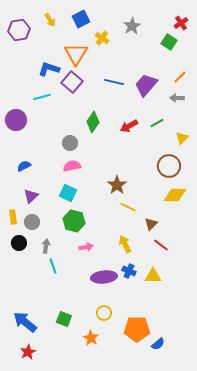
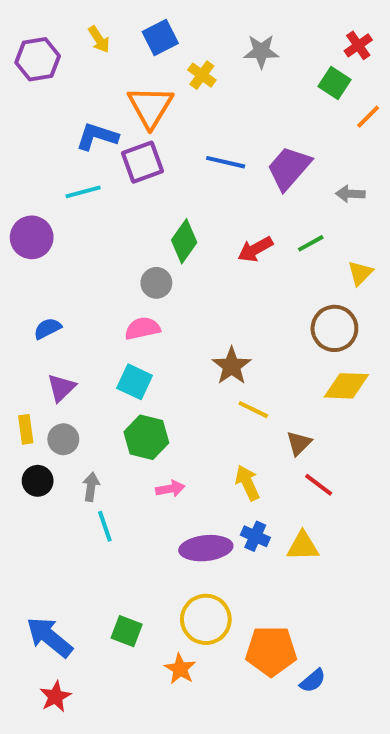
gray star: (132, 26) -> (261, 51), turned 30
orange line: (180, 77) -> (368, 117), moved
purple square: (72, 82) -> (142, 162), turned 30
gray circle: (70, 143) -> (156, 283), moved
yellow circle: (104, 313) -> (206, 619), size x1.6

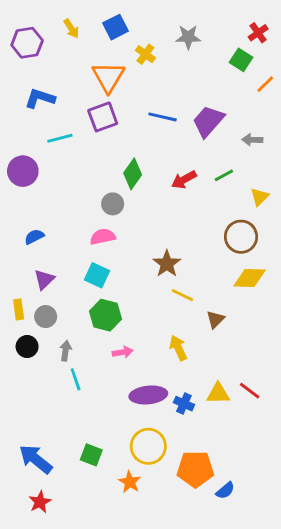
blue L-shape: (97, 136) -> (40, 98), moved
red line: (319, 485) -> (250, 391), moved
blue cross: (255, 536) -> (184, 404), moved

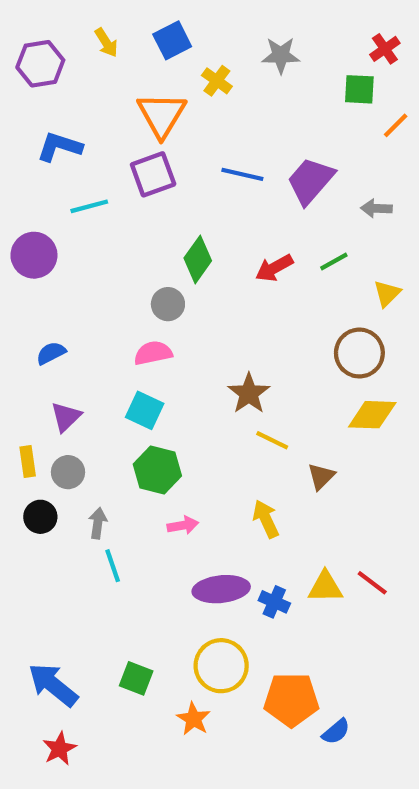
green square: (241, 60) -> (359, 89), turned -30

